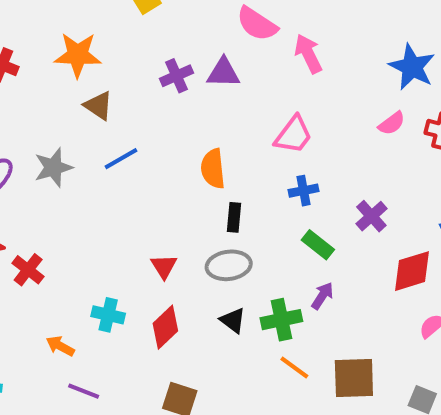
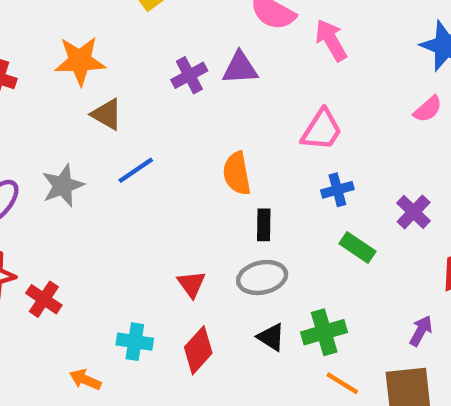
purple arrow: (322, 296) -> (421, 331), moved

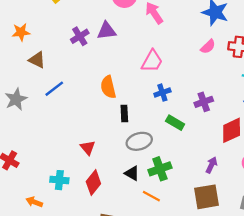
orange star: (80, 61) -> (21, 32), size x0.7
purple cross: (414, 212) -> (204, 102), turned 30
gray ellipse: (262, 278) -> (139, 141), moved
orange line: (342, 383) -> (151, 196), moved

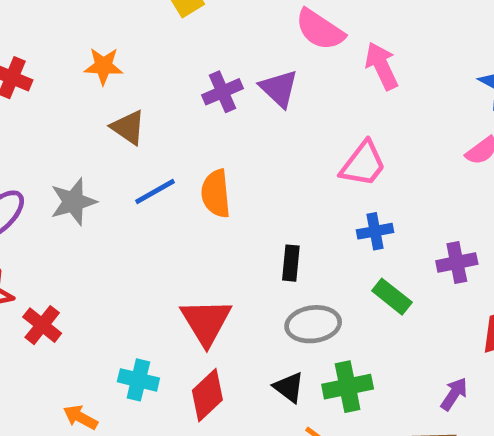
purple triangle: (107, 31) -> (279, 88), turned 42
orange semicircle: (108, 87) -> (216, 194), moved
red triangle: (88, 148) -> (206, 322), size x1.6

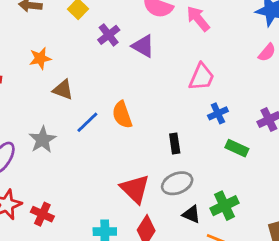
purple cross: (223, 92) -> (109, 35), moved
gray ellipse: (313, 324) -> (177, 183), moved

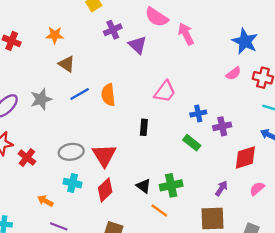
pink trapezoid: (202, 77) -> (165, 92), moved
blue cross: (218, 113) -> (198, 113), moved
gray ellipse: (177, 183) -> (71, 152), moved

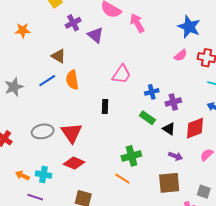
brown triangle: (67, 64) -> (58, 56), moved
cyan cross: (73, 183) -> (43, 175), moved
black triangle: (143, 186) -> (169, 129), moved
purple arrow: (221, 188) -> (176, 156), turned 80
red diamond: (105, 190) -> (74, 163), turned 70

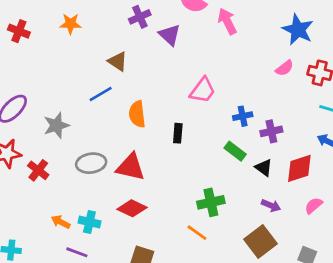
orange semicircle: (72, 80) -> (137, 114), moved
gray star: (14, 87) -> (56, 125), moved
red triangle: (72, 133) -> (131, 167), turned -45
brown square: (169, 183) -> (261, 242), turned -35

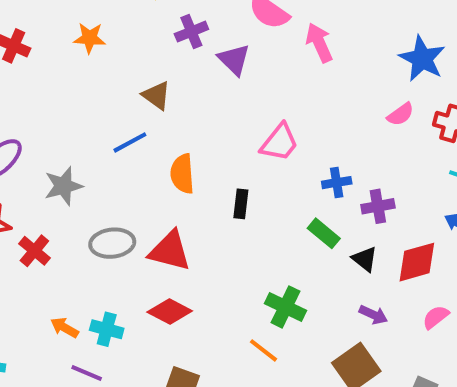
green cross: (211, 202) -> (286, 307), turned 36

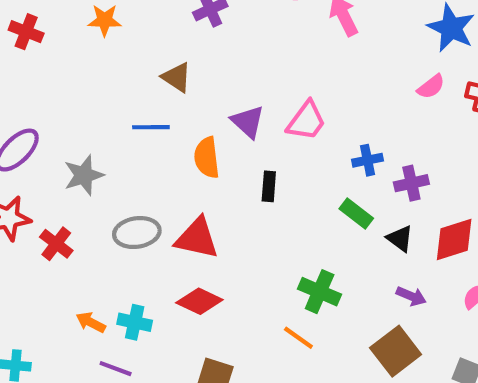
purple triangle: (234, 60) -> (248, 122), moved
blue line: (130, 142) -> (151, 127), turned 30

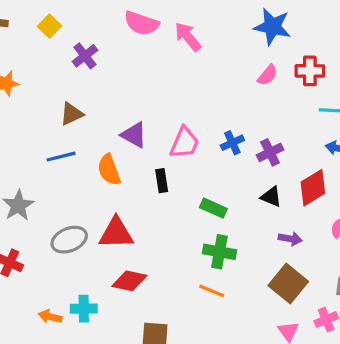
brown triangle: (177, 77) -> (72, 114), turned -45
pink trapezoid: (306, 121) -> (184, 143), moved
green rectangle: (356, 214) -> (213, 208), moved

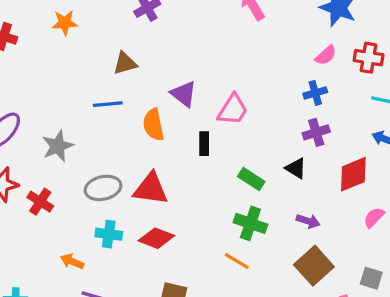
blue cross: (232, 143) -> (315, 93), moved
black triangle: (271, 197) -> (296, 168), moved
purple arrow: (290, 239) -> (308, 221), moved
cyan cross: (84, 309) -> (109, 234), moved

